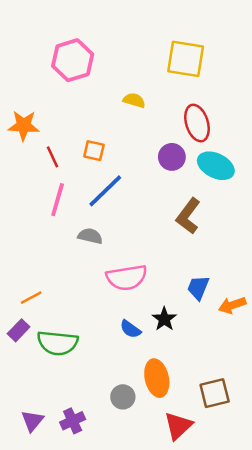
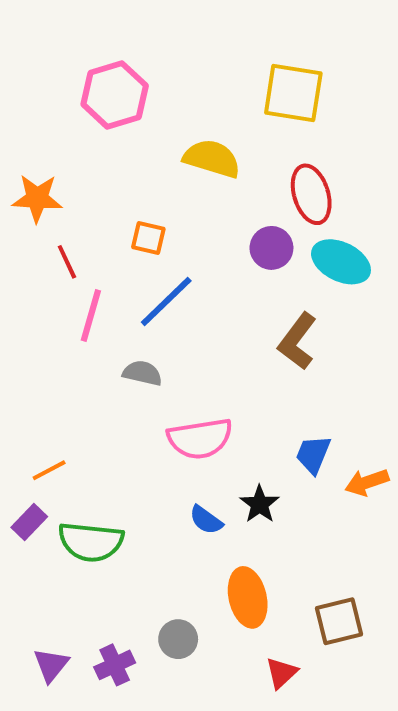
yellow semicircle: (134, 100) -> (212, 159), size x1.6
red line: (52, 157) -> (67, 262), moved
gray circle: (123, 397) -> (178, 639), moved
red triangle: (178, 426) -> (281, 673), size x0.7

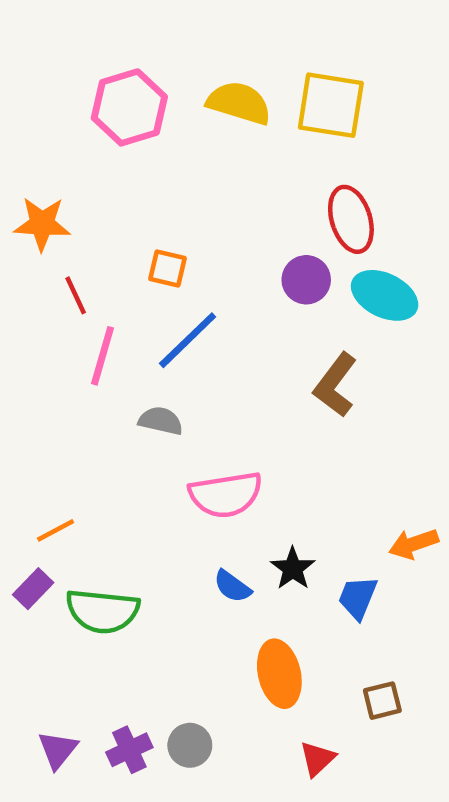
yellow semicircle: (212, 159) -> (239, 103), moved
blue trapezoid: (313, 454) -> (358, 598), moved
brown square: (339, 621) -> (382, 701), size x0.7
gray circle: (178, 639) -> (190, 745), moved

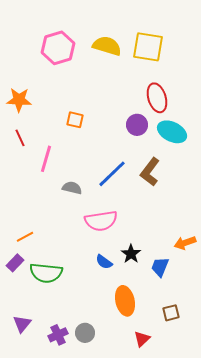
red line: (76, 295) -> (20, 138), moved
blue line: (188, 340) -> (112, 174), moved
purple triangle: (58, 750) -> (22, 324), moved

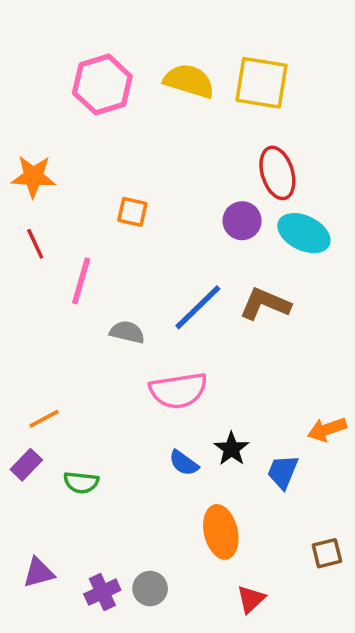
brown L-shape: (150, 172) -> (265, 304), turned 76
green semicircle: (46, 273) -> (81, 482), size x0.6
brown square: (171, 313) -> (327, 553), moved
purple triangle: (22, 324) -> (39, 573), turned 36

